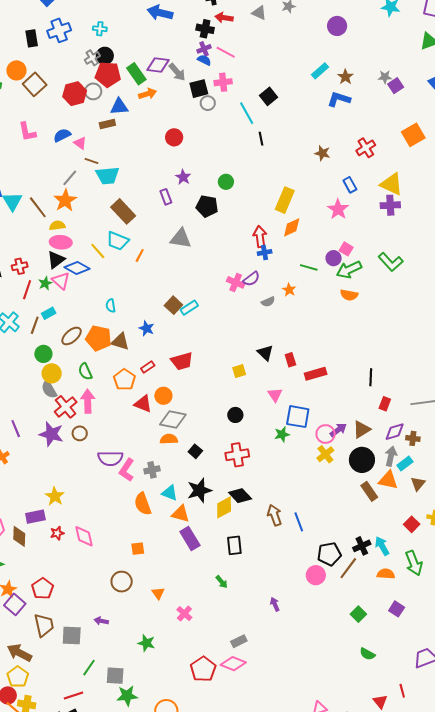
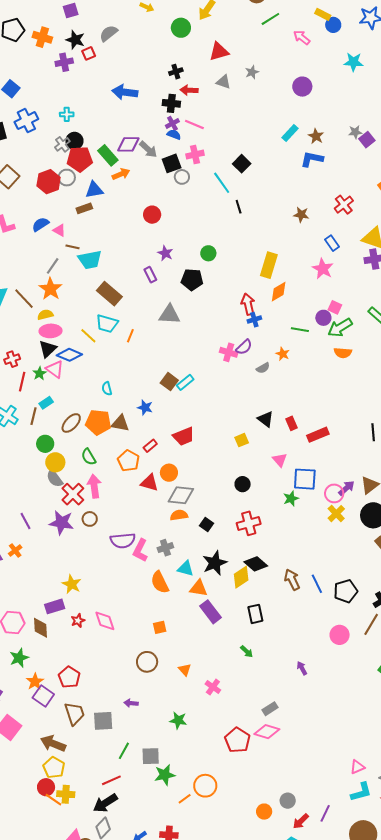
black pentagon: (329, 554) -> (346, 591), moved

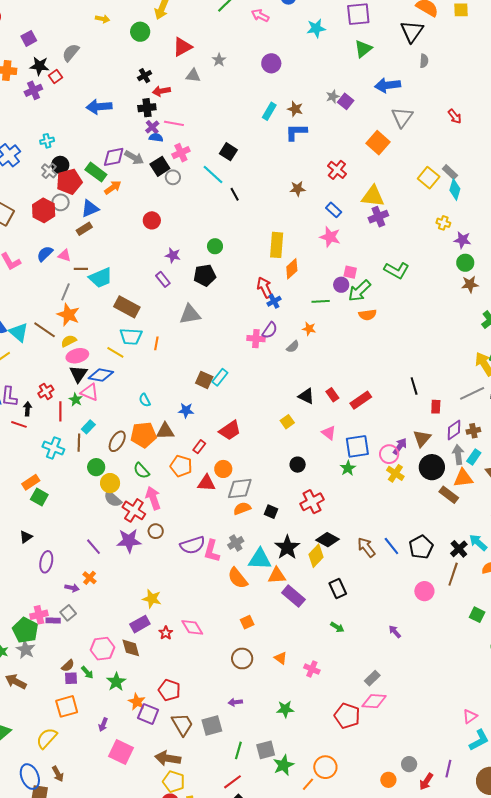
cyan triangle: (185, 569) -> (260, 559), size x1.4

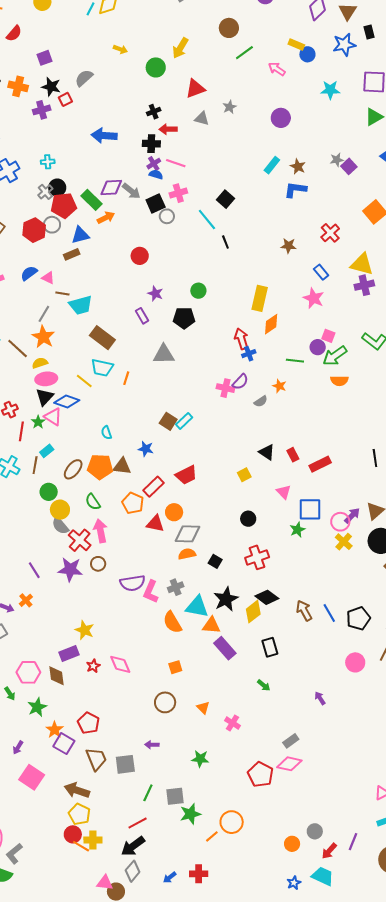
red rectangle: (199, 447) -> (154, 487), size x1.5

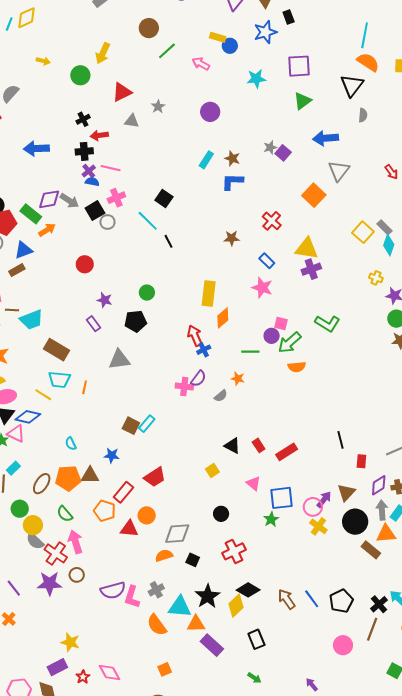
gray diamond: (188, 534) -> (177, 534), moved

